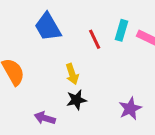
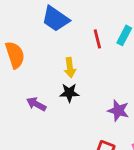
blue trapezoid: (48, 27) -> (56, 19), turned -36
purple star: (130, 108) -> (118, 111), turned 30

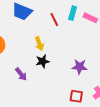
purple arrow: (36, 104) -> (21, 74), turned -144

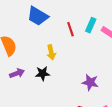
black star: (43, 61) -> (43, 73), moved
purple arrow: (21, 74) -> (17, 73), moved, turned -80

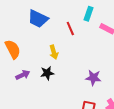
cyan rectangle: (91, 25) -> (89, 14), moved

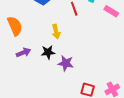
purple star: (93, 78) -> (66, 63), moved

